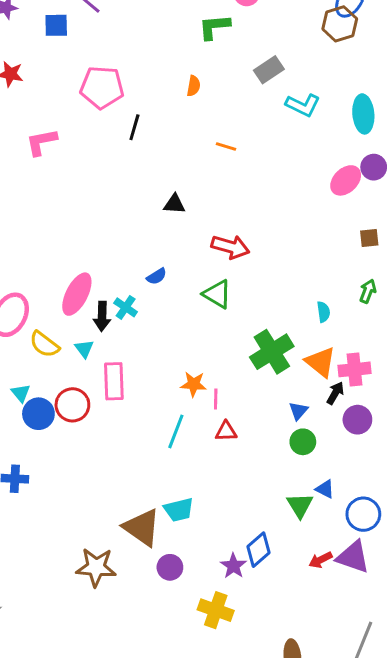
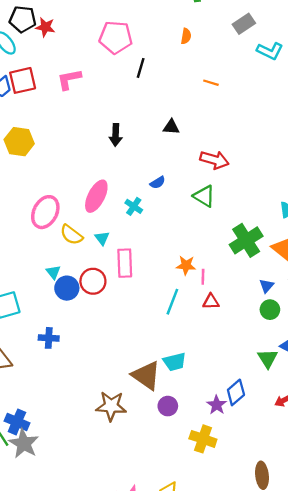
black arrow: (102, 316) -> (116, 135), moved

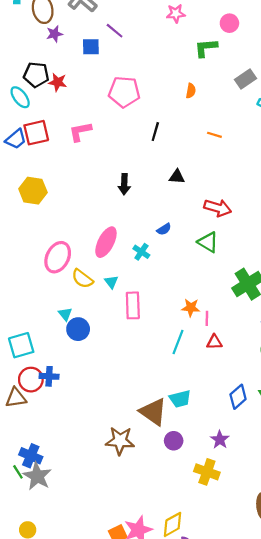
black line: (141, 68) -> (155, 132), moved
red circle: (93, 281) -> (31, 380), moved
blue cross: (49, 338) -> (49, 376), moved
blue diamond: (236, 392) -> (238, 397), moved

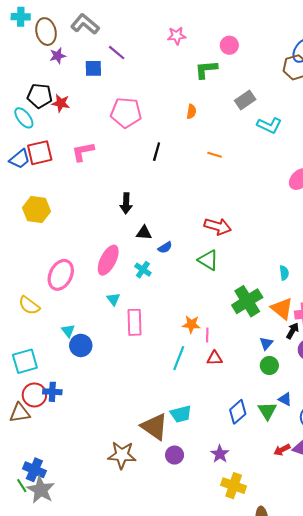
black triangle: (177, 177) -> (144, 233), moved
yellow semicircle: (82, 279) -> (29, 305), moved
yellow cross: (207, 472) -> (234, 486), moved

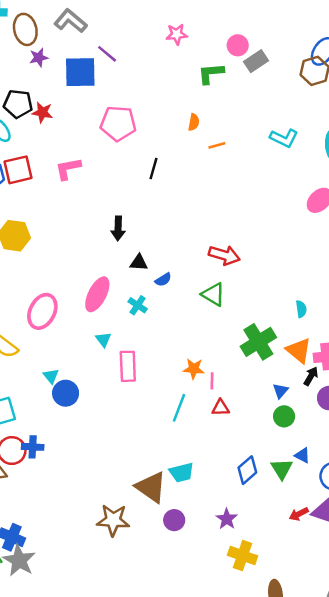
blue square: (93, 68) -> (80, 72), size x1.6
gray rectangle: (245, 100) -> (256, 61), moved
orange line: (215, 155) -> (217, 145), moved, turned -32

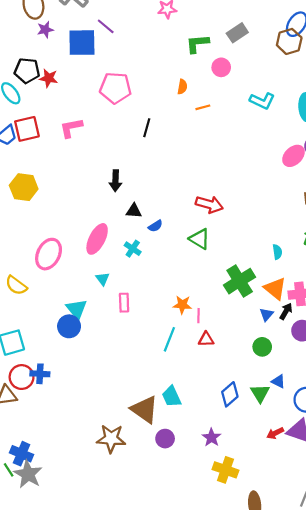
pink circle: (238, 45) -> (221, 67), moved
pink rectangle: (128, 366) -> (124, 303), size x0.7
cyan triangle: (51, 376) -> (77, 309), moved, size x1.5
blue triangle: (280, 391) -> (266, 314), moved
cyan trapezoid: (182, 473) -> (172, 396), turned 80

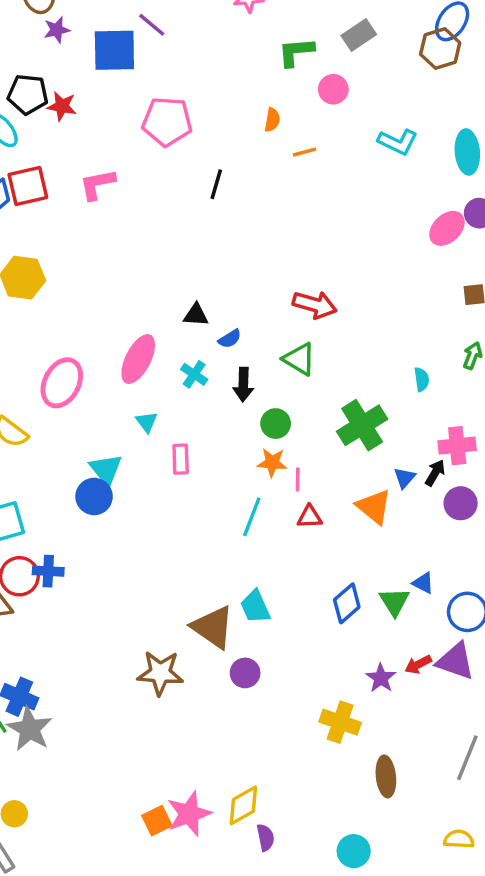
black arrow: (115, 181) -> (243, 384), moved
orange triangle: (275, 289) -> (374, 507), moved
green circle: (262, 347) -> (276, 424), moved
purple star: (211, 437) -> (381, 678), moved

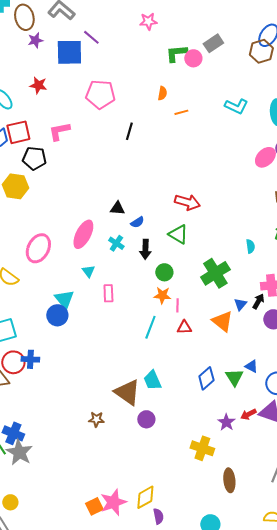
pink circle: (333, 89) -> (193, 58), moved
black pentagon: (28, 94) -> (34, 158), moved
brown star: (160, 673) -> (96, 419), size x0.6

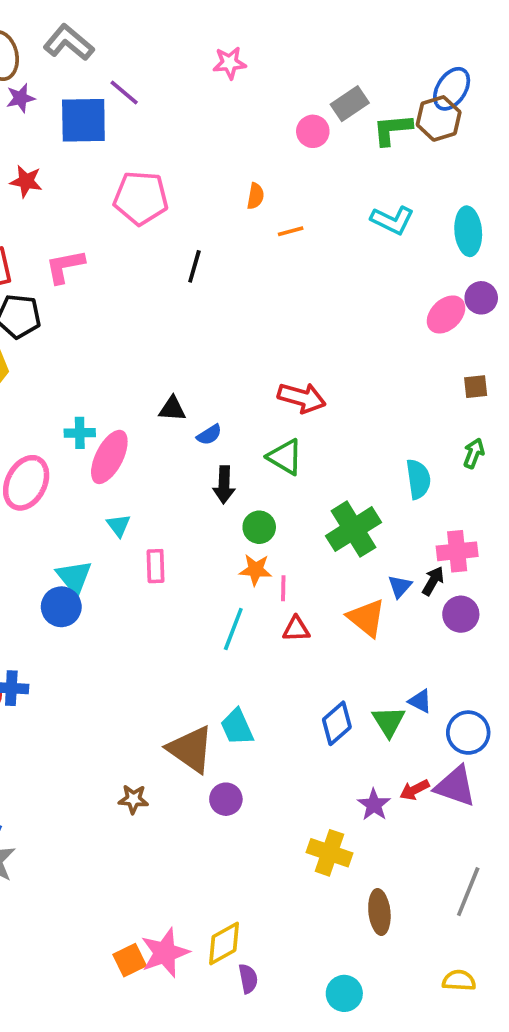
green L-shape: (176, 53) -> (392, 130), moved
cyan cross: (116, 243) -> (80, 433), moved, turned -35
cyan semicircle: (250, 246) -> (418, 479), size x1.5

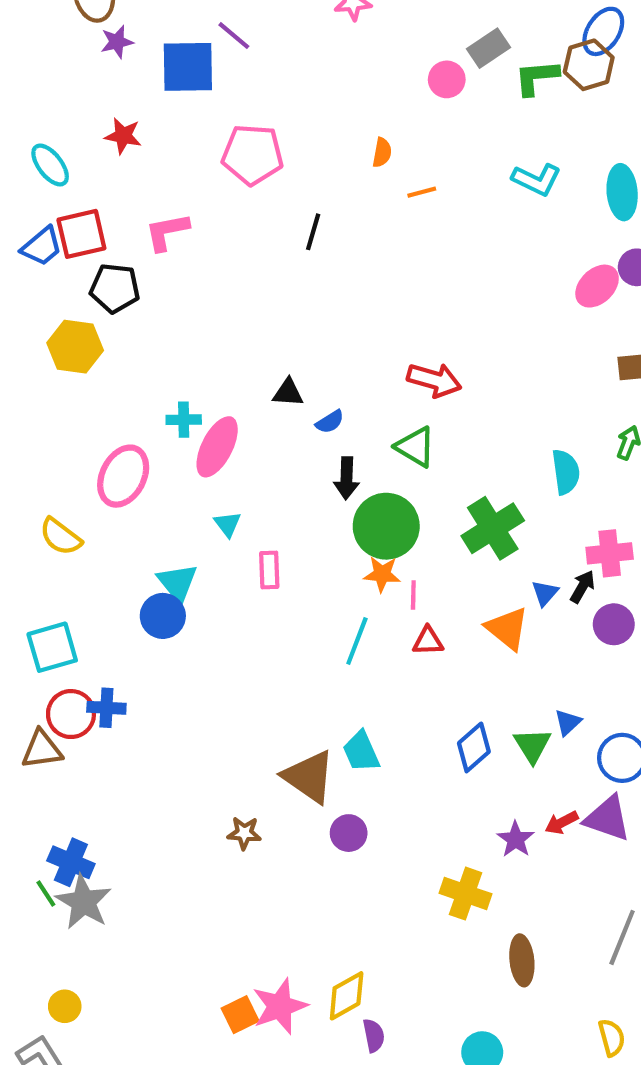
green circle: (259, 527) -> (386, 526), size x1.8
blue triangle: (420, 701) -> (568, 722), turned 50
yellow semicircle: (459, 980) -> (612, 1038), turned 72

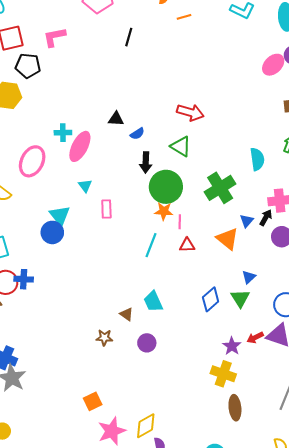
blue triangle: (568, 722) -> (249, 277), moved
brown triangle: (309, 777) -> (127, 314), size x0.5
brown star: (244, 833) -> (104, 338), moved
yellow cross: (466, 894) -> (223, 374), moved
orange square: (240, 1015) -> (93, 401), moved

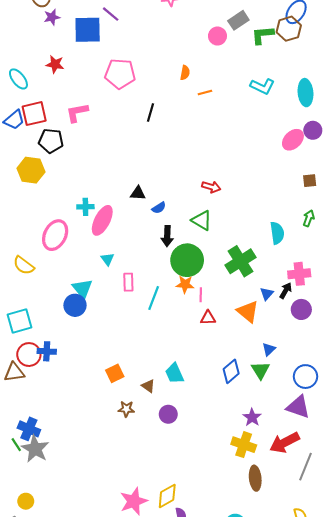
red arrow: (190, 112) -> (211, 187), size x0.7
cyan line: (151, 245) -> (154, 298), moved
red arrow: (255, 338) -> (285, 443), moved, size x1.8
orange square: (93, 401) -> (115, 373), moved

